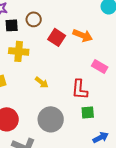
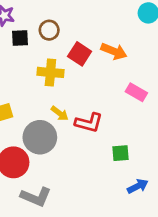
yellow cross: (19, 51) -> (50, 72), moved
red L-shape: (80, 89) -> (89, 123), moved, turned -80
gray circle: (51, 119) -> (40, 137), moved

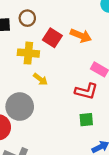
yellow arrow: (60, 113) -> (40, 79), moved
red L-shape: (89, 123) -> (86, 91), moved

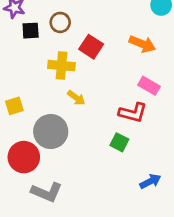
orange arrow: (81, 36) -> (142, 44), moved
green square: (86, 120) -> (119, 142), moved, turned 32

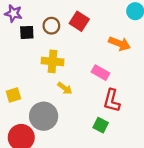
red square: (91, 47) -> (79, 21), moved
pink rectangle: (149, 86) -> (101, 73), moved
red L-shape: (133, 113) -> (112, 101), turned 90

